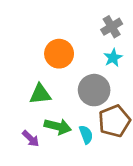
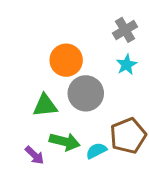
gray circle: (94, 90) -> (86, 93), moved
cyan semicircle: (86, 135) -> (96, 151), turned -96

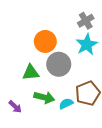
cyan star: (127, 65) -> (87, 45), size x1.5
purple arrow: (34, 155) -> (15, 107), moved

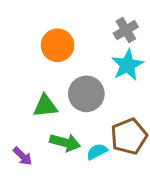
orange circle: (45, 41) -> (57, 45), moved

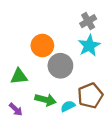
orange circle: (57, 45) -> (42, 46), moved
green triangle: (45, 106) -> (19, 76), moved

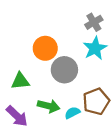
purple arrow: (16, 109) -> (17, 116), size x1.5

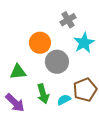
gray cross: (94, 22) -> (68, 20), moved
green arrow: (49, 106) -> (43, 94), turned 60

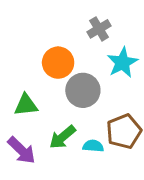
green arrow: (43, 94) -> (62, 137), turned 66
cyan semicircle: (64, 100) -> (93, 146), turned 32

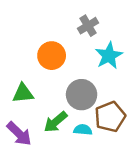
gray circle: (83, 90) -> (82, 95), moved

